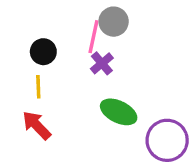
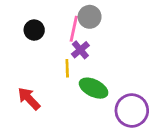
black circle: (43, 52) -> (34, 30), moved
yellow line: (38, 87) -> (67, 68), moved

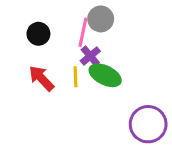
green ellipse: (94, 88) -> (105, 75), moved
red arrow: (29, 99) -> (41, 78), moved

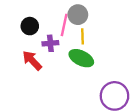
purple cross: (90, 56) -> (50, 43), moved, turned 35
yellow line: (75, 77) -> (82, 36), moved

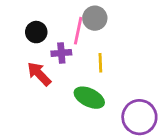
yellow line: (82, 36) -> (100, 63), moved
green ellipse: (81, 58) -> (89, 98), moved

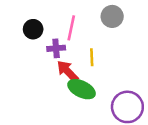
gray circle: (95, 18) -> (112, 16), moved
red arrow: (39, 74) -> (68, 71), moved

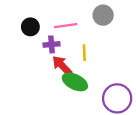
pink line: (71, 28) -> (66, 26), turned 70

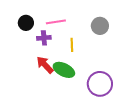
gray circle: (103, 15) -> (100, 26), moved
red arrow: (62, 66) -> (45, 65), moved

